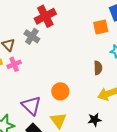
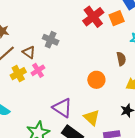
red cross: (45, 16) -> (93, 17), moved
orange circle: (60, 91) -> (96, 80), moved

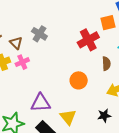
red cross: (93, 17) -> (88, 40), moved
purple triangle: (62, 108) -> (41, 103), turned -45

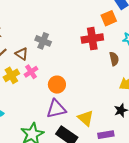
red cross: (88, 40) -> (92, 39), turned 30
orange circle: (79, 80) -> (57, 85), moved

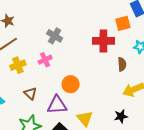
brown triangle: (22, 54) -> (30, 93), moved
pink cross: (31, 72) -> (45, 60), moved
orange circle: (57, 85) -> (71, 84), moved

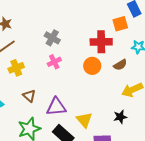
pink cross: (45, 60) -> (54, 62), moved
brown semicircle: (122, 64) -> (120, 65), turned 64
orange circle: (71, 84) -> (92, 66), moved

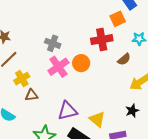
pink cross: (54, 62) -> (58, 67), size x1.5
orange circle: (92, 66) -> (81, 63), moved
brown triangle: (29, 96) -> (32, 95), moved, turned -40

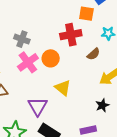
orange square: (118, 19) -> (86, 14), turned 35
purple triangle: (67, 111) -> (38, 106), turned -45
yellow triangle: (97, 119) -> (63, 88), moved

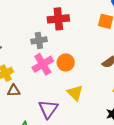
red cross: (71, 35) -> (58, 19), moved
gray cross: (22, 39) -> (39, 40), turned -35

